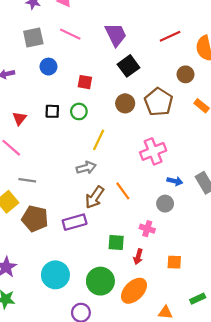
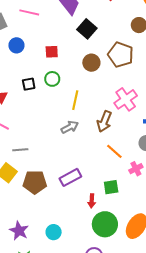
orange line: (123, 191) -> (114, 151), moved
brown arrow: (95, 197) -> (104, 121), moved
pink cross: (147, 229) -> (136, 169), turned -32
red arrow: (138, 257) -> (92, 201), moved
cyan circle: (55, 275) -> (54, 232), moved, size x0.6

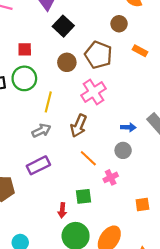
green circle: (52, 79) -> (24, 78), size x1.5
pink cross: (126, 99) -> (94, 92), moved
purple rectangle: (70, 177) -> (38, 165), moved

